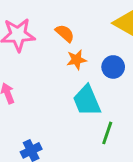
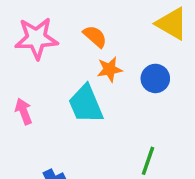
cyan trapezoid: (87, 101) -> (86, 104), moved

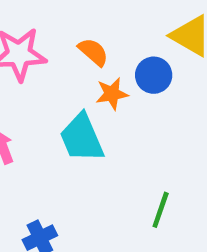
blue circle: (155, 78) -> (154, 75), moved

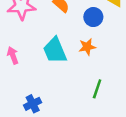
orange star: (112, 94) -> (87, 47), moved

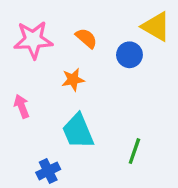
orange star: (87, 47) -> (73, 80), moved
cyan trapezoid: (55, 51) -> (78, 131), moved

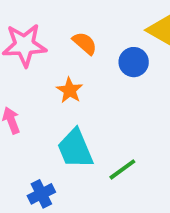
orange star: (73, 80) -> (70, 90), turned -30
green line: (134, 151) -> (122, 169), moved, turned 35

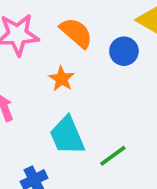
orange semicircle: (85, 43) -> (76, 33), size x1.4

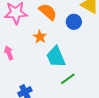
cyan trapezoid: (67, 136) -> (56, 57), moved

